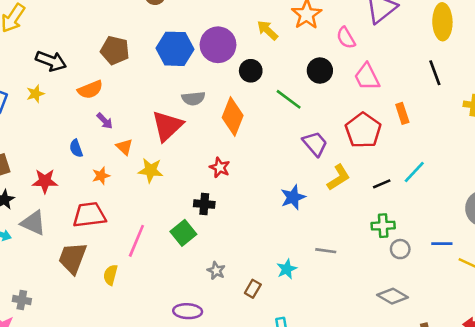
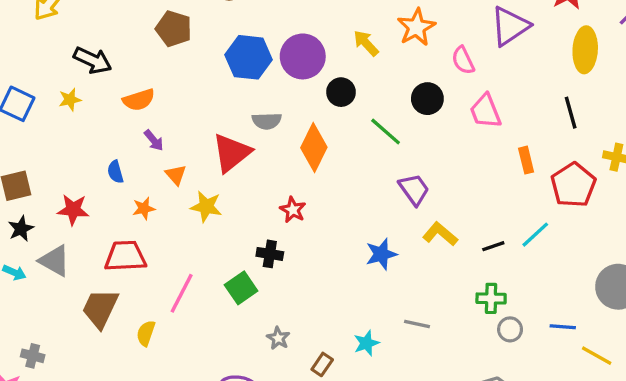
brown pentagon: (115, 50) -> (174, 29), moved
red pentagon: (363, 130) -> (573, 185), moved
yellow L-shape: (339, 177) -> (440, 234), turned -112

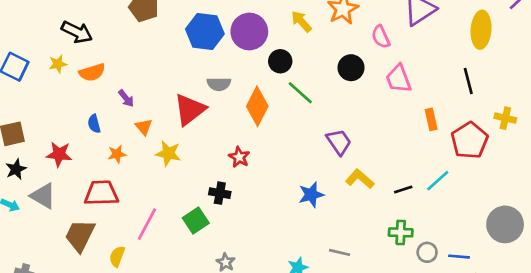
orange semicircle: (139, 100) -> (92, 72), moved
green line: (386, 132) -> (300, 93), moved
gray circle: (510, 329) -> (427, 252), moved

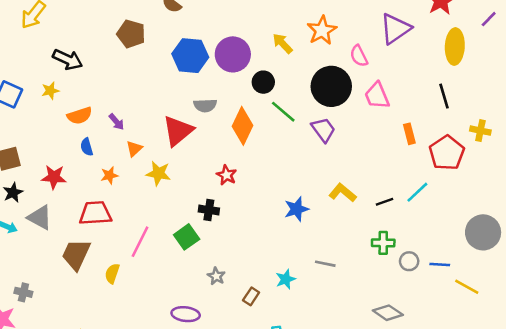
black circle: (351, 68) -> (331, 86), size x1.6
orange semicircle: (92, 72) -> (80, 116), moved
orange triangle: (144, 127) -> (134, 149), turned 30
purple trapezoid: (339, 142) -> (323, 130), moved

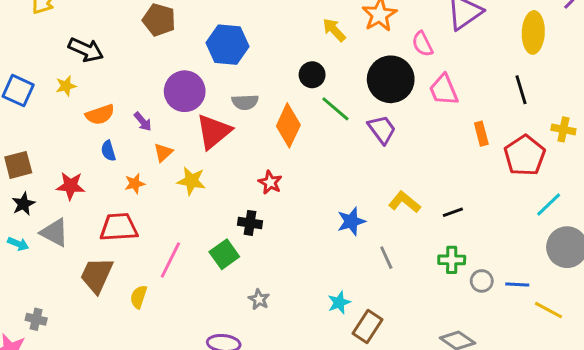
purple circle: (233, 54) -> (185, 91), moved
cyan line: (417, 192) -> (549, 204), moved
gray line: (325, 264) -> (386, 258), moved, turned 54
brown rectangle: (251, 296) -> (368, 326), moved, size x1.5

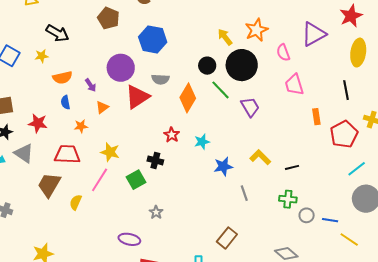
black circle: (391, 79) -> (242, 65), moved
yellow star: (191, 181) -> (110, 152), moved
cyan star: (339, 302) -> (202, 142), moved

